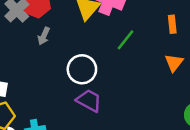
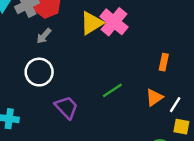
green line: (125, 40) -> (112, 90), moved
white circle: (82, 69) -> (39, 72), moved

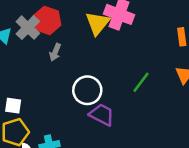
white circle: (39, 72) -> (87, 90), moved

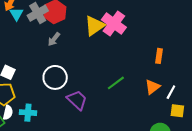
white circle: (87, 90) -> (55, 77), moved

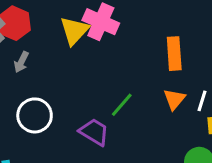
orange rectangle: (159, 56) -> (174, 54), size x1.5
purple trapezoid: (77, 100) -> (94, 132), moved

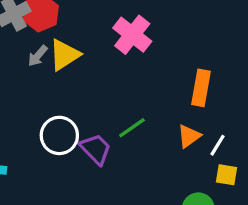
yellow triangle: (74, 31) -> (64, 55), moved
white circle: (35, 115) -> (59, 135), moved

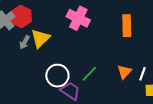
orange rectangle: (201, 88) -> (127, 26), moved
white circle: (59, 135) -> (57, 76), moved

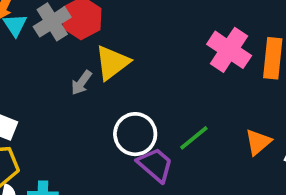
pink cross: (78, 18) -> (229, 50), moved
gray arrow: (25, 42) -> (81, 83), moved

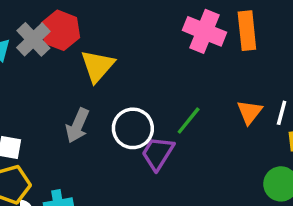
gray arrow: (81, 83) -> (77, 126), moved, size x1.4
purple trapezoid: (155, 165) -> (158, 153), turned -87

